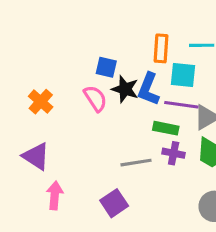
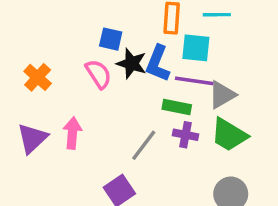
purple triangle: (36, 156) -> (32, 138), turned 44
gray line: (136, 163) -> (144, 145), turned -44
pink arrow: (55, 195) -> (72, 133), moved

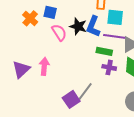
blue square: (111, 39) -> (50, 12), moved
orange cross: (38, 77) -> (30, 18), moved
gray line: (144, 145) -> (85, 91), moved

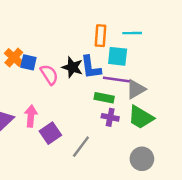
blue square: (50, 12) -> (28, 62), moved
blue L-shape: (93, 26) -> (91, 67), turned -30
purple square: (71, 99) -> (50, 133), moved

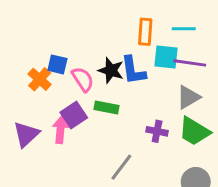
orange cross: (14, 58) -> (40, 79), moved
purple line: (116, 79) -> (190, 63), moved
green rectangle: (104, 98) -> (107, 108), moved
purple square: (50, 133) -> (74, 115), moved

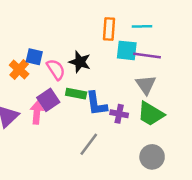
blue L-shape: (133, 70) -> (96, 104), moved
gray triangle: (188, 97) -> (146, 85), turned -35

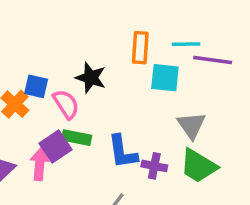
purple line: (147, 56) -> (213, 60), moved
black star: (80, 62) -> (91, 78), moved
green rectangle: (76, 94) -> (77, 138), moved

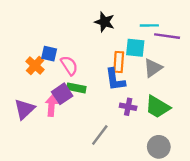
orange rectangle: (140, 48) -> (119, 62), moved
black star: (91, 78) -> (105, 22), moved
gray triangle: (191, 125) -> (153, 68), moved, turned 30
blue L-shape: (123, 152) -> (115, 80), moved

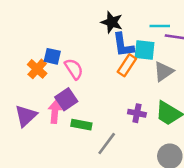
orange rectangle: (119, 62) -> (127, 65), turned 30
blue L-shape: (115, 80) -> (123, 45), moved
green rectangle: (76, 88) -> (81, 125), moved

